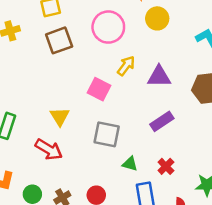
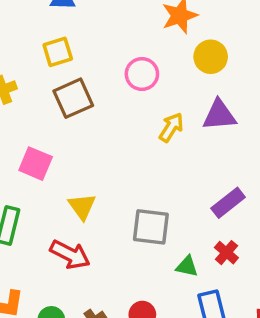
pink circle: (108, 27) -> (142, 74), size x0.7
purple triangle: (159, 77) -> (219, 115), moved
pink square: (99, 89) -> (36, 164), moved
red cross: (166, 166) -> (226, 253), moved

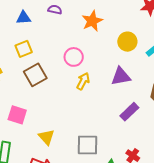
yellow circle: (211, 57) -> (127, 42), moved
yellow arrow: (171, 127) -> (83, 81), moved
purple rectangle: (228, 203) -> (129, 112), moved

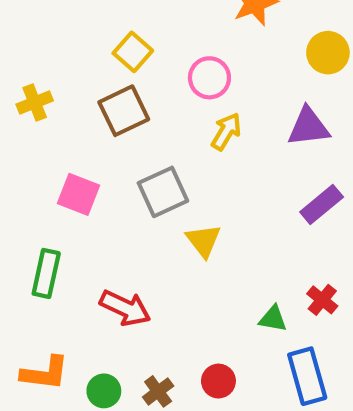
yellow square: (24, 49) -> (133, 52), moved, turned -30
yellow triangle: (46, 137) -> (203, 241), moved
gray square: (87, 145) -> (163, 192), moved, turned -30

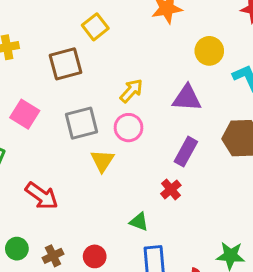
yellow square: (133, 52) -> (95, 27), moved
pink circle: (209, 78) -> (129, 128), moved
purple rectangle: (322, 205) -> (186, 152), turned -32
red cross: (322, 300) -> (171, 189), moved

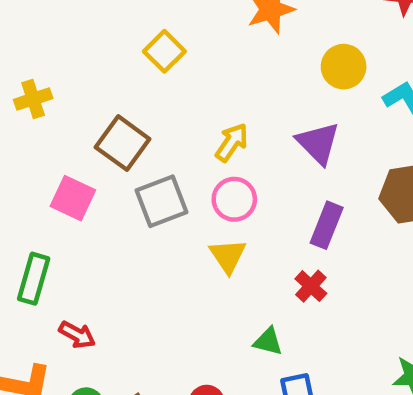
brown square: (66, 64) -> (123, 143), moved, turned -32
purple triangle: (187, 98) -> (318, 143), turned 48
yellow triangle: (102, 161) -> (228, 256), moved
red arrow: (42, 196) -> (77, 335), moved, size x0.7

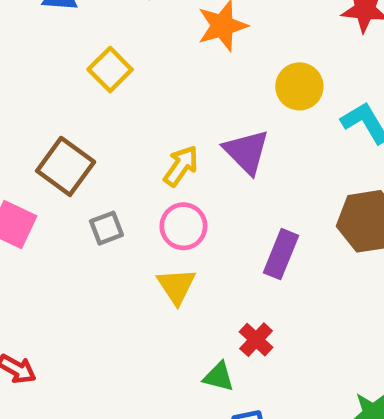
purple triangle: (318, 143) -> (246, 152), moved
gray square: (161, 201) -> (106, 228), size x0.6
red cross: (311, 286) -> (256, 340), moved

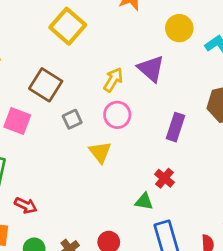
yellow square: (110, 70) -> (68, 26), size x1.4
yellow triangle: (176, 286) -> (100, 152), moved

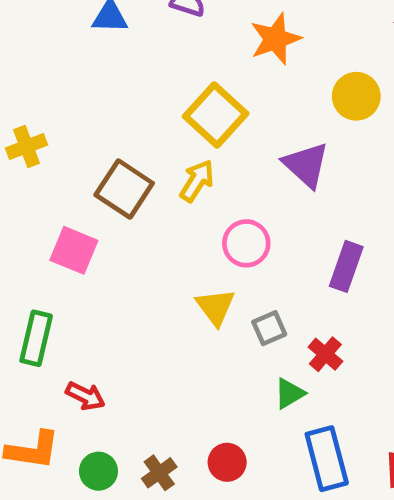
yellow square: (68, 26) -> (216, 115), moved
yellow arrow: (113, 80) -> (197, 181), moved
gray square: (72, 119) -> (269, 328), moved
green triangle: (144, 201) -> (289, 393), turned -42

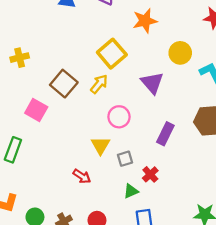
red arrow: (85, 396) -> (82, 176), moved

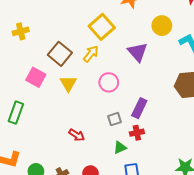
purple rectangle: (165, 134) -> (139, 108), moved
yellow triangle: (101, 145) -> (68, 84), moved
red cross: (150, 174) -> (137, 133), turned 32

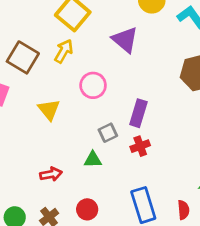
yellow triangle: (68, 84) -> (49, 110), moved
red arrow: (77, 135) -> (51, 174), moved, turned -35
green triangle: (120, 148) -> (93, 160), moved, turned 32

